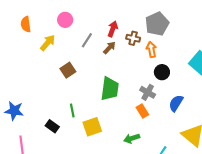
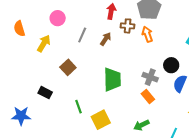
red arrow: (113, 29) -> (111, 11), moved
black circle: (162, 72) -> (171, 65), moved
black rectangle: (52, 126) -> (45, 93), moved

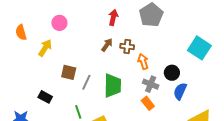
brown cross: (128, 26) -> (127, 47), moved
orange arrow: (147, 34) -> (143, 62), moved
gray line: (82, 35) -> (86, 82), moved
brown square: (68, 67) -> (69, 72), turned -35

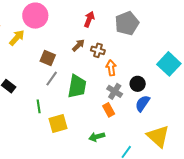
pink circle: (59, 23) -> (35, 16), size x1.6
brown square: (69, 72) -> (48, 58), moved

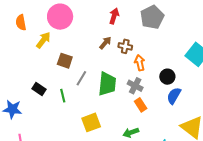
brown square: (48, 58) -> (65, 61), moved
gray cross: (115, 91) -> (135, 86), moved
green line: (39, 106) -> (63, 96), moved

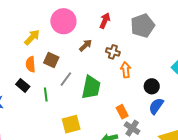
pink circle: (60, 17) -> (63, 21), moved
orange semicircle: (21, 22) -> (31, 64), moved
brown arrow: (105, 43) -> (86, 45), moved
gray cross: (135, 86) -> (132, 128), moved

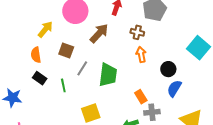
brown arrow: (86, 45) -> (99, 33), size x1.5
brown cross: (113, 52) -> (137, 32), moved
orange semicircle: (31, 64) -> (36, 55), moved
gray cross: (132, 128) -> (152, 112), turned -35

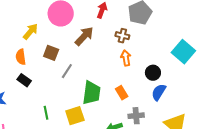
green trapezoid: (108, 75) -> (92, 93), moved
green line: (63, 85) -> (46, 113), moved
orange rectangle: (141, 97) -> (122, 93), moved

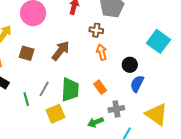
brown arrow: (84, 36) -> (61, 51), moved
gray line: (67, 71) -> (44, 89), moved
green line: (46, 113) -> (26, 99), moved

